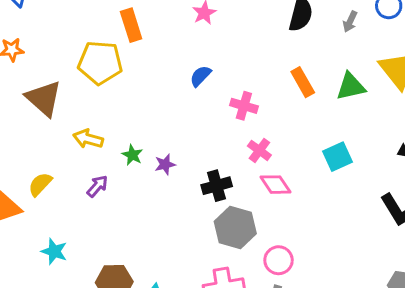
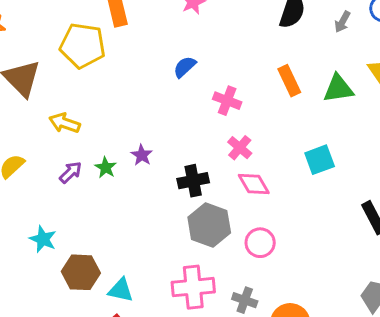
green star: (132, 155) -> (106, 168), moved
purple star: (165, 164) -> (142, 155), turned -30
cyan star: (54, 251) -> (43, 239), moved
pink circle: (279, 260) -> (260, 243), moved

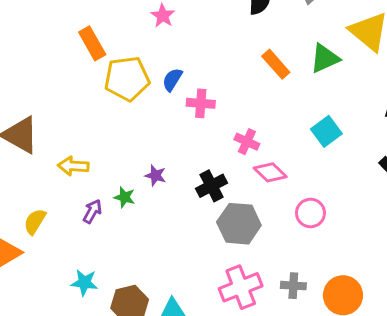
yellow pentagon: (83, 46) -> (127, 79), moved
pink cross: (227, 101) -> (201, 103), moved
pink circle: (260, 243) -> (310, 213), moved

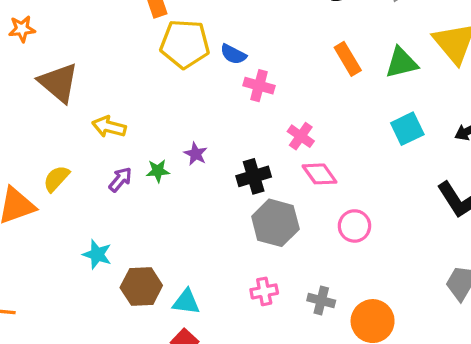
blue semicircle: (172, 80) -> (233, 54), turned -105
cyan square: (326, 131) -> (407, 129), moved
green star: (125, 197) -> (158, 171), turned -30
pink cross: (241, 287) -> (264, 291), size x0.6

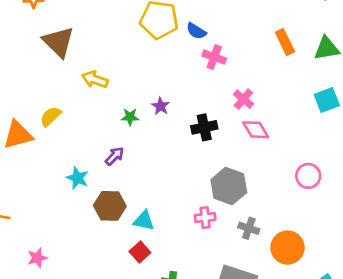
purple arrow: (120, 179) -> (115, 156), moved
gray hexagon: (275, 223) -> (229, 186), moved
pink circle: (354, 226) -> (308, 176), moved

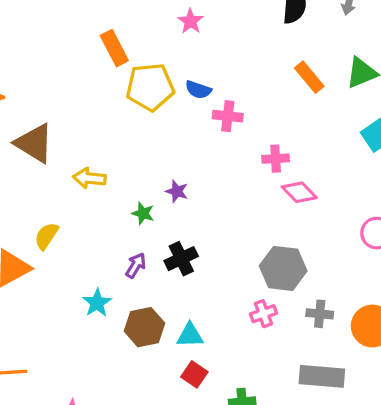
pink cross: (243, 99) -> (276, 159), turned -30
green star: (130, 117) -> (143, 213), turned 30
black cross: (204, 127) -> (181, 259), moved
cyan star: (77, 178) -> (97, 303), turned 30

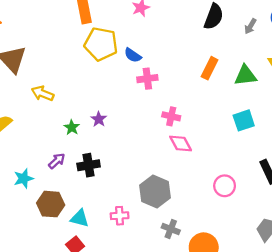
orange rectangle: (309, 77) -> (210, 68), turned 50
pink cross: (228, 116) -> (147, 79), turned -30
pink cross: (263, 314) -> (120, 216), moved

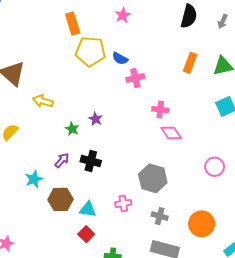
black cross: (89, 165) -> (91, 161), turned 30
gray cross: (171, 229) -> (160, 216), moved

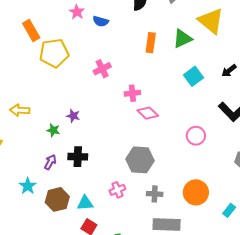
blue semicircle: (120, 58) -> (101, 21), moved

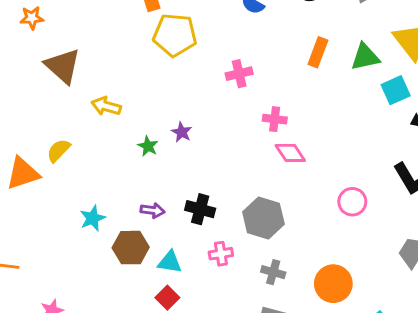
cyan square: (193, 76) -> (396, 90), moved
black cross: (78, 157) -> (200, 209), moved
purple arrow: (50, 162) -> (153, 210), moved, turned 56

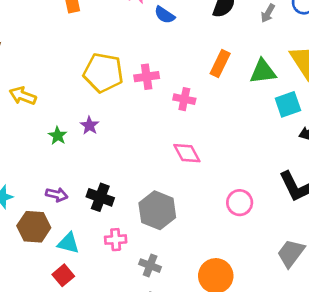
yellow pentagon: (175, 35) -> (103, 73), moved
pink cross: (275, 119) -> (184, 99), moved
gray cross: (273, 272) -> (150, 266), moved

